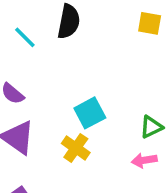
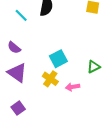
pink arrow: (144, 160) -> (72, 87), moved

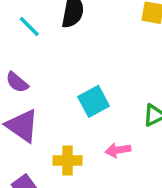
yellow cross: (50, 79) -> (68, 161), moved, turned -35

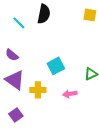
yellow cross: (68, 161) -> (38, 90), moved

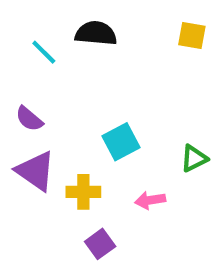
black semicircle: (44, 14) -> (96, 33), turned -96
purple square: (16, 115) -> (100, 244), moved

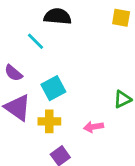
cyan line: (44, 52) -> (35, 41), moved
cyan square: (121, 142) -> (53, 88), moved

